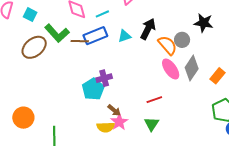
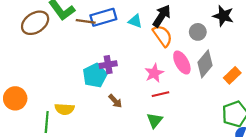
cyan triangle: (124, 36) -> (135, 21), turned 32
orange semicircle: (167, 45) -> (162, 36), moved
pink star: (119, 122) -> (154, 73), moved
yellow semicircle: (106, 127) -> (65, 109), moved

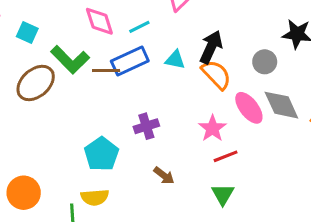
gray diamond: (205, 64) -> (281, 105), turned -56
cyan pentagon: (95, 75) -> (102, 154), moved

